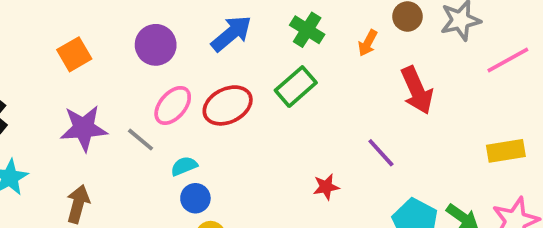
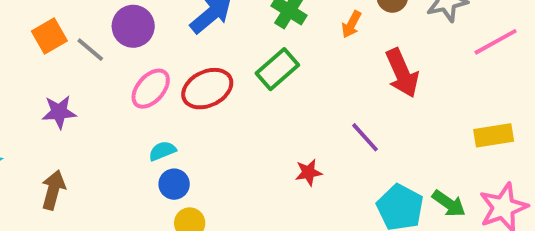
purple star: (84, 128) -> (59, 112), size x0.7
gray line: (140, 140) -> (90, 50), moved

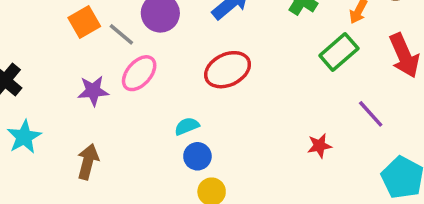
green rectangle: (277, 69) -> (339, 52), moved
pink ellipse: (151, 89) -> (139, 73), moved

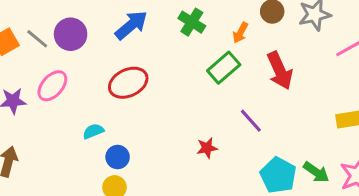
gray line: (121, 34) -> (37, 39), moved
blue circle: (197, 156) -> (118, 157), moved

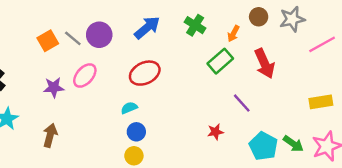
cyan semicircle: (93, 131) -> (129, 108), moved
red star: (207, 148) -> (215, 132), moved

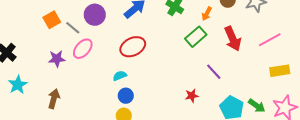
gray line: (73, 38) -> (73, 28), moved
pink line: (322, 44) -> (270, 40), moved

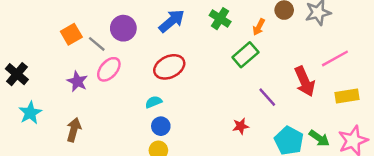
red arrow: (233, 39) -> (305, 81), moved
purple star: (57, 59) -> (77, 81), turned 30

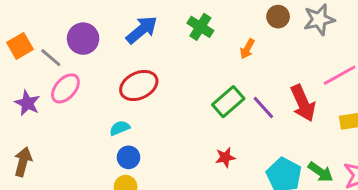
orange arrow: (259, 27) -> (247, 49), moved
green rectangle: (245, 55) -> (228, 102), moved
purple line: (267, 97) -> (263, 107), moved

